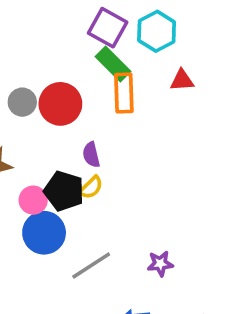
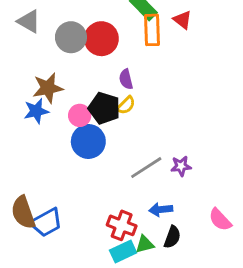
red triangle: (182, 80) -> (182, 20), moved, turned 42
gray circle: (22, 102) -> (71, 37), size x1.4
gray line: (91, 265) -> (146, 168), moved

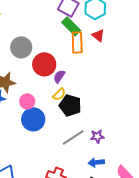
red circle: (101, 39) -> (44, 64), moved
purple semicircle: (126, 79) -> (59, 76), turned 48
black pentagon: (104, 108) -> (70, 105), moved
blue arrow: (161, 210) -> (96, 162), moved

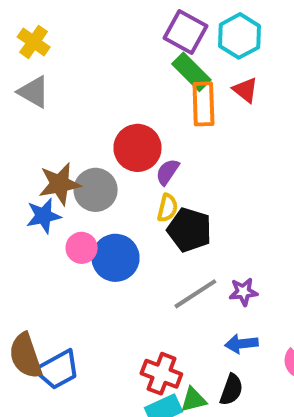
gray circle: (21, 47) -> (96, 190), moved
yellow semicircle: (59, 94) -> (167, 208), turned -32
pink circle: (27, 101) -> (82, 248), moved

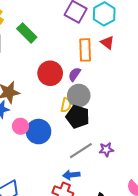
green rectangle: (191, 72) -> (27, 33), moved
purple semicircle: (167, 172) -> (75, 74), moved
gray circle: (96, 190) -> (79, 95), moved
blue arrow: (241, 344) -> (71, 175), moved

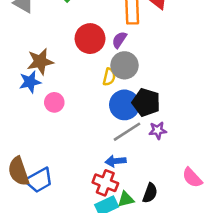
black pentagon: (78, 117) -> (146, 102), moved
blue circle: (38, 132) -> (124, 105), moved

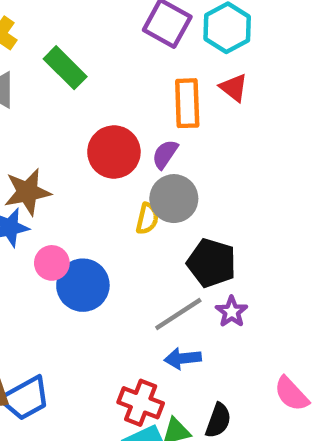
blue circle: (124, 105) -> (83, 285), moved
purple star: (158, 130) -> (232, 312), turned -30
blue arrow: (116, 161) -> (183, 358), moved

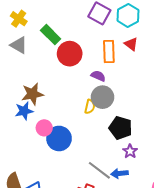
red circle: (114, 152) -> (70, 54), moved
purple semicircle: (165, 154) -> (98, 76), turned 80
gray line: (178, 314) -> (99, 170), moved, turned 70
blue arrow: (183, 358) -> (119, 173), moved

